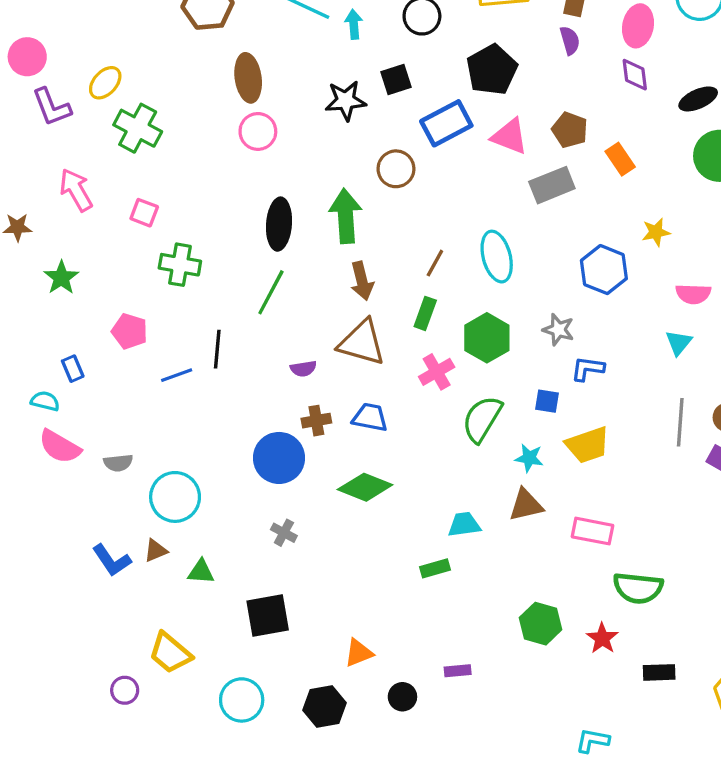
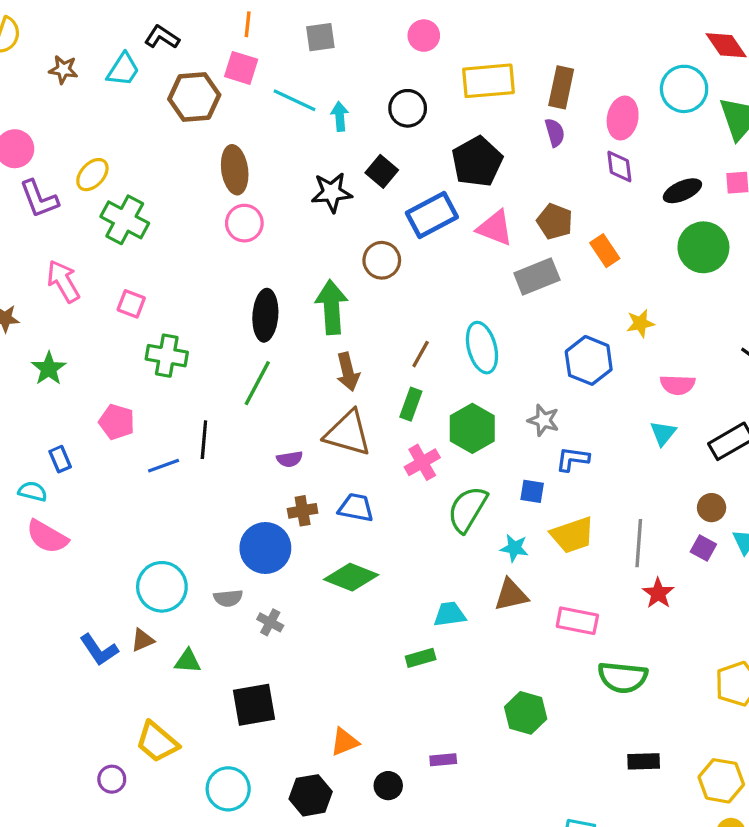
black square: (396, 79) -> (382, 171), turned -32
gray line: (680, 422) -> (639, 543), moved
gray semicircle: (118, 463) -> (228, 598), moved
red star: (602, 638) -> (658, 593), moved

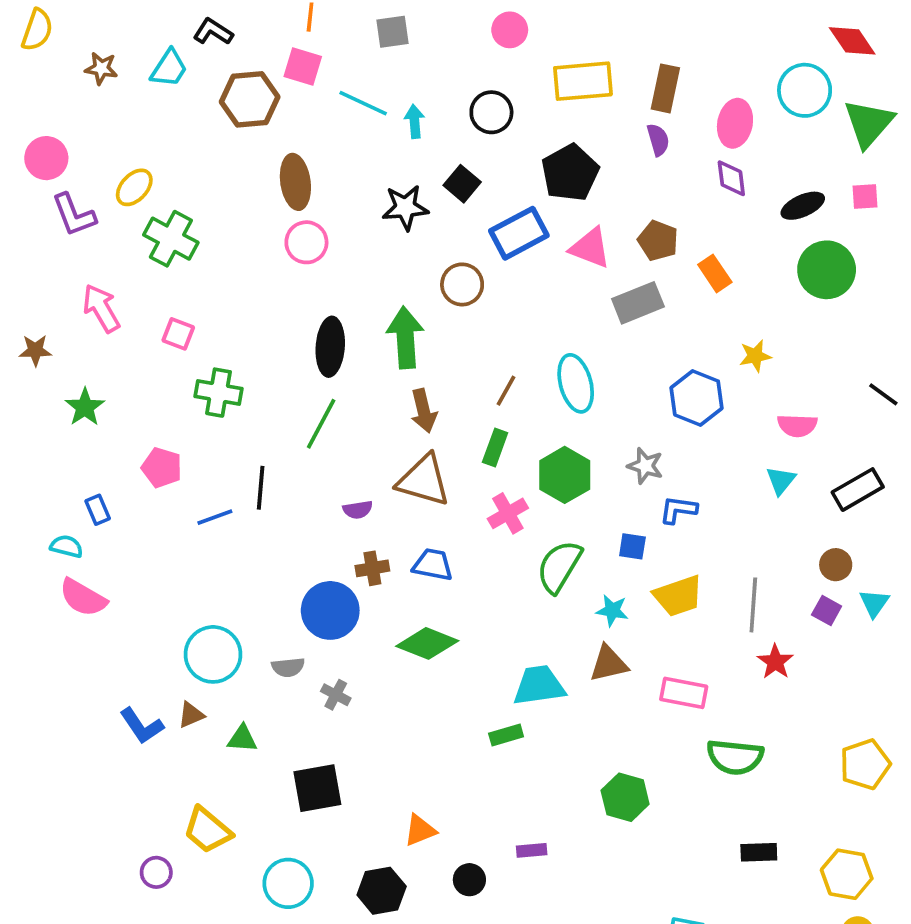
cyan trapezoid: (450, 614) -> (539, 686), size x1.4

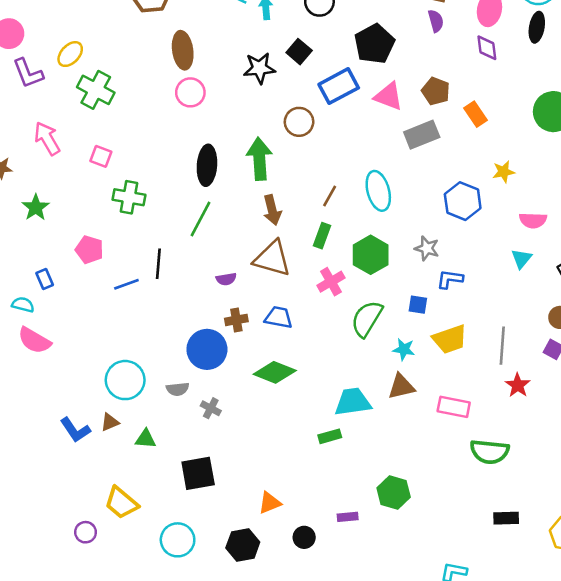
black ellipse: (803, 206) -> (537, 27), moved, turned -56
green hexagon: (625, 797) -> (394, 493), moved

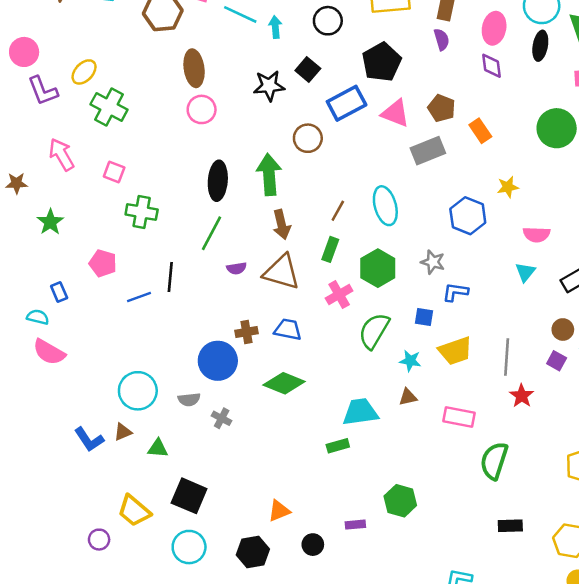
purple semicircle: (226, 279) -> (237, 268), moved
brown triangle: (401, 386) -> (408, 397), size x0.7
green semicircle: (489, 452) -> (494, 461), turned 102
black square: (198, 473) -> (189, 496), moved, turned 33

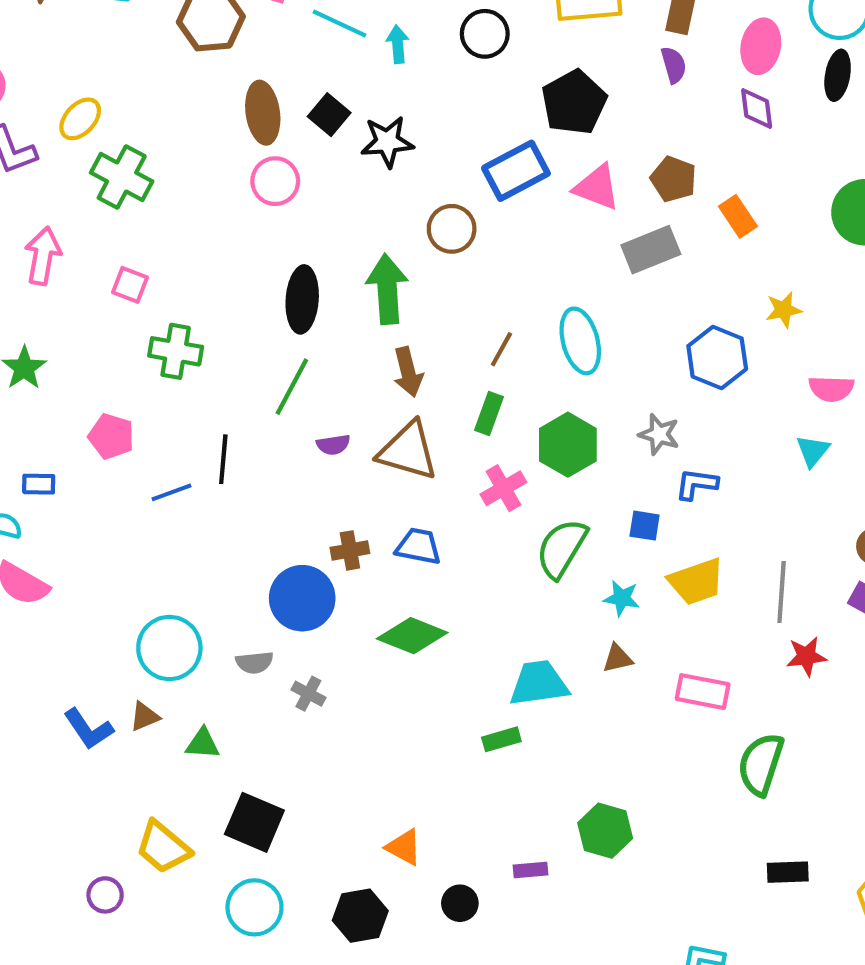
black square: (308, 69) -> (329, 115), moved
pink arrow: (62, 154) -> (43, 256), turned 40
blue rectangle: (59, 292) -> (39, 484), turned -66
red star: (522, 396) -> (806, 656), turned 30
orange triangle: (279, 511) -> (404, 847), turned 50

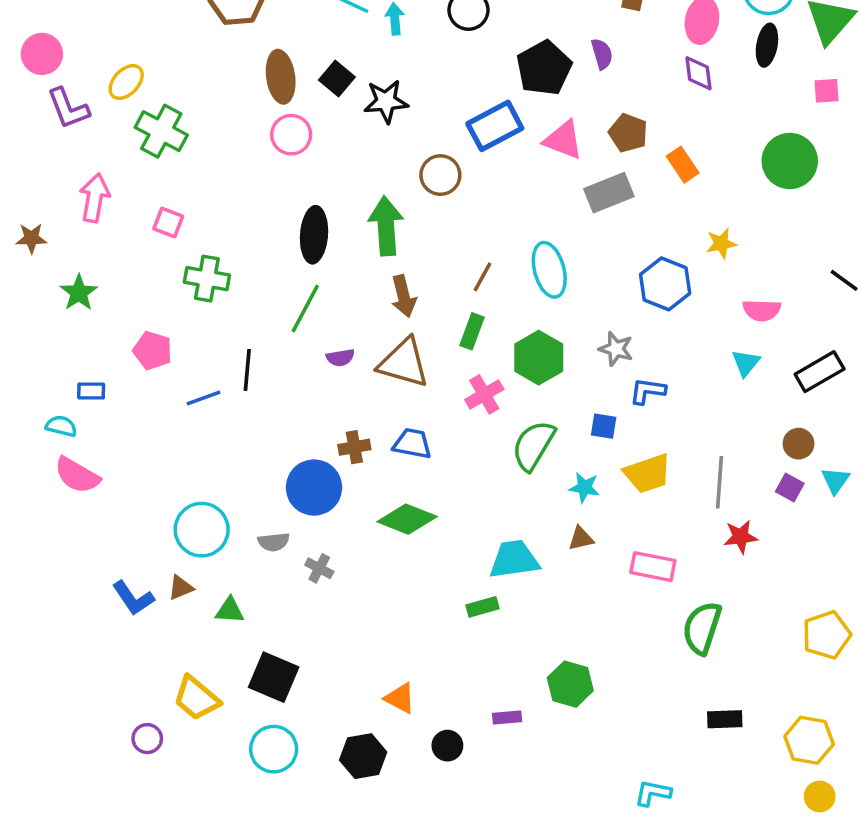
purple semicircle: (674, 65) -> (602, 54), moved

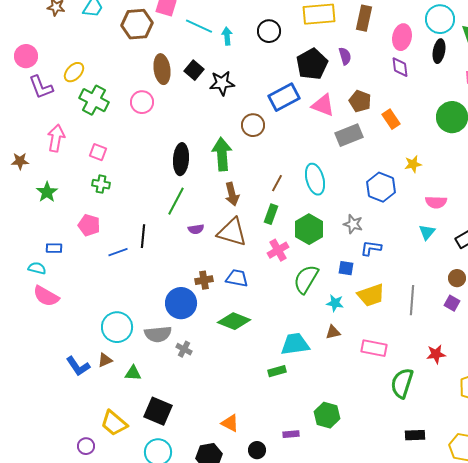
pink circle: (291, 135) -> (142, 102), moved
green cross: (207, 279) -> (101, 184), moved, size x0.7
red star: (741, 537) -> (436, 354), moved
gray semicircle: (274, 542) -> (158, 334), size x1.5

